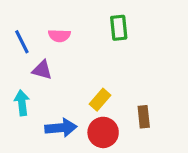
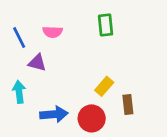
yellow rectangle: (100, 100) -> (104, 86), moved

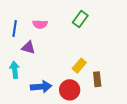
green rectangle: (106, 25) -> (80, 19), turned 42
blue line: (19, 38) -> (15, 29), turned 35

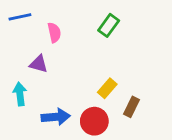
pink semicircle: (40, 24) -> (54, 33), turned -104
blue line: (15, 29) -> (20, 17), moved, turned 70
brown rectangle: (97, 79) -> (131, 107), turned 32

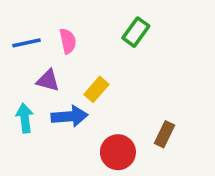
blue line: (20, 17) -> (27, 43), moved
yellow rectangle: (107, 88) -> (96, 89), moved
blue arrow: (56, 117) -> (70, 116), moved

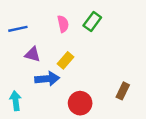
pink semicircle: (68, 41) -> (63, 24), moved
cyan arrow: (25, 118) -> (16, 101), moved
brown rectangle: (165, 134) -> (123, 91), moved

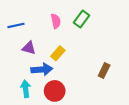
brown rectangle: (123, 91) -> (104, 71), moved
cyan arrow: (16, 101) -> (26, 89), moved
red circle: (80, 103) -> (55, 91), moved

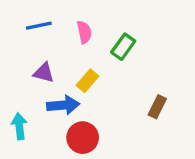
green rectangle: (81, 19) -> (123, 47), moved
blue line: (16, 25) -> (39, 26), moved
cyan arrow: (26, 89) -> (19, 126), moved

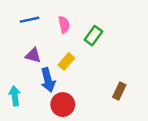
blue arrow: (63, 105) -> (48, 80), turned 80
brown rectangle: (157, 107) -> (119, 91), moved

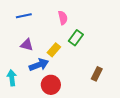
pink semicircle: (64, 25) -> (63, 18), moved
green rectangle: (93, 36) -> (76, 38), moved
blue arrow: (48, 80) -> (39, 65), turned -96

